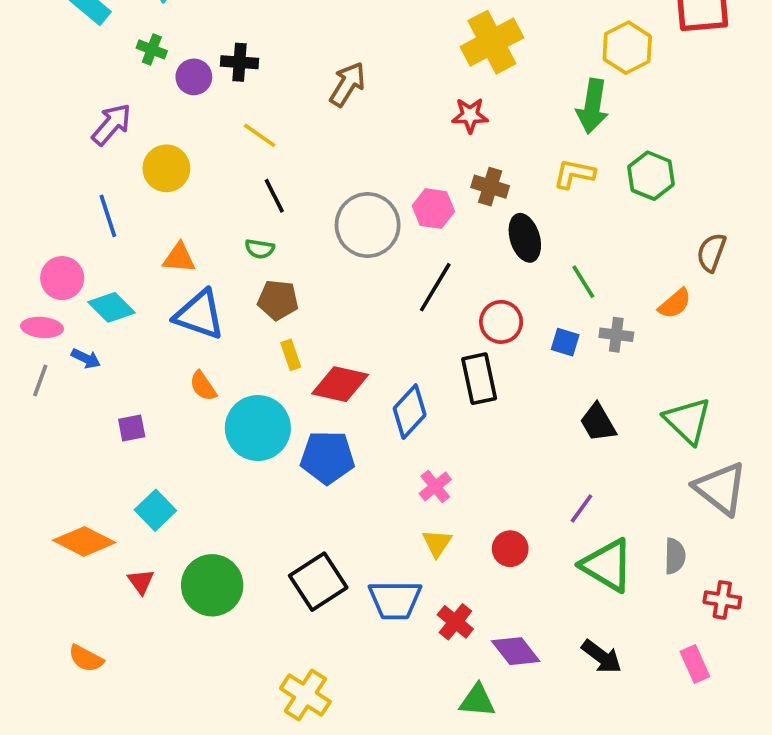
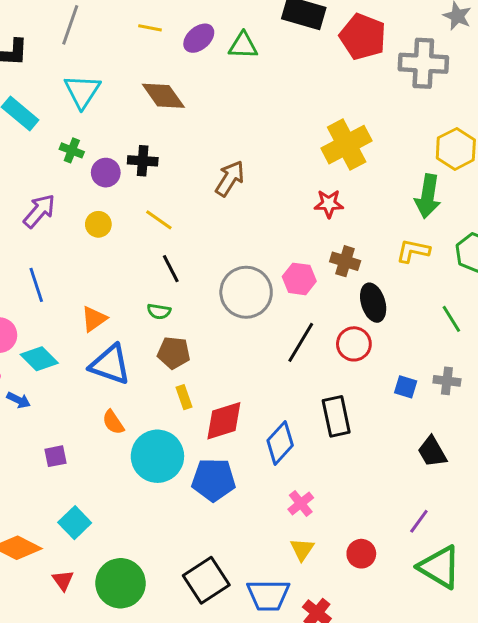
yellow circle: (166, 168) -> (98, 224), moved, size x0.7
orange triangle: (179, 258) -> (94, 319), turned -40
green line: (583, 282) -> (451, 319), moved
red circle: (501, 322) -> (354, 344), moved
red diamond: (340, 384) -> (224, 421), turned -30

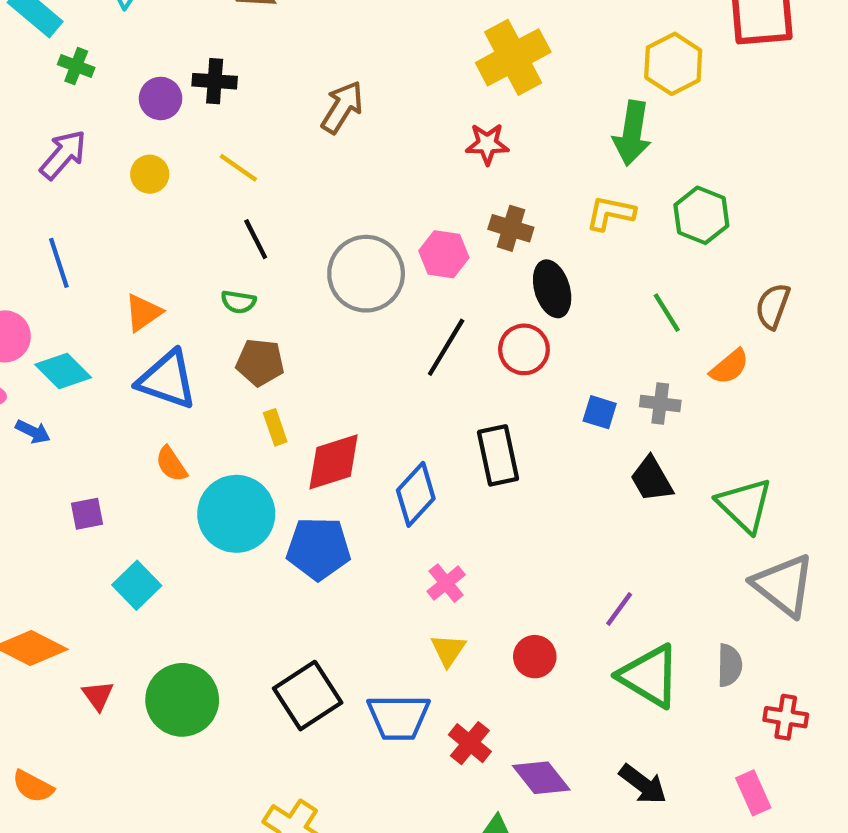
green cross: (72, 150) -> (76, 66), moved
black trapezoid: (432, 452) -> (652, 479), moved
cyan square: (75, 523) -> (137, 585), moved

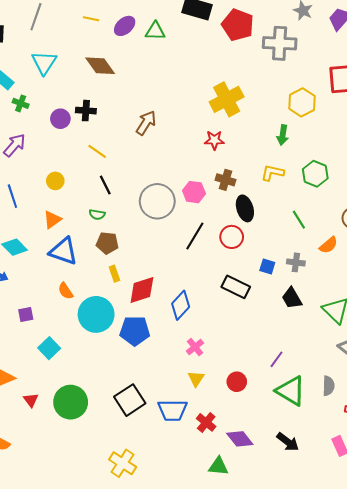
green arrow: (632, 133) -> (283, 135), size x0.7
yellow circle: (150, 174) -> (55, 181), moved
black rectangle: (498, 455) -> (236, 287), moved, turned -52

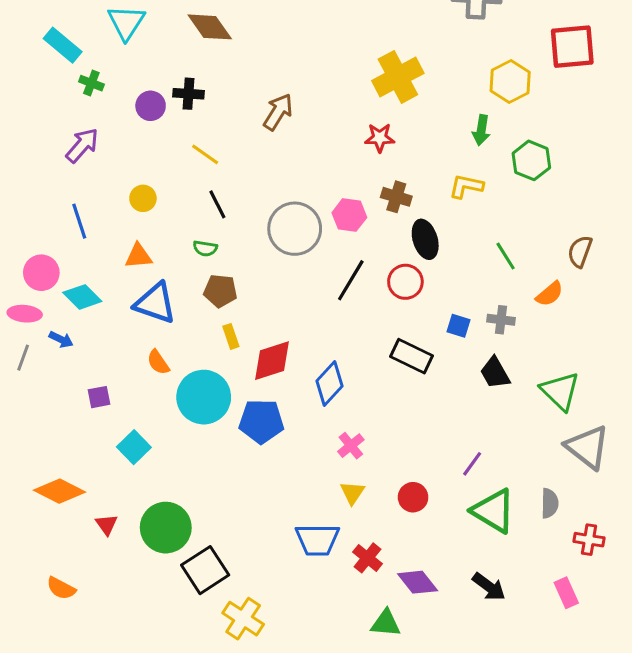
green hexagon: (315, 174) -> (531, 160), moved
orange triangle: (52, 220) -> (138, 256), turned 30
black square: (130, 400) -> (205, 570), moved

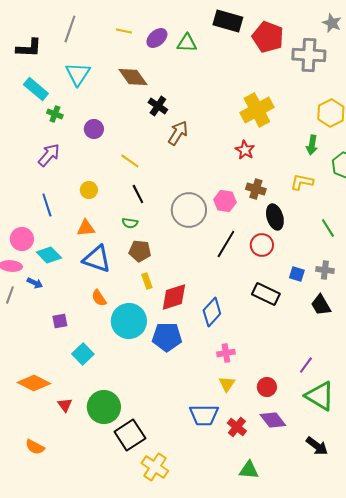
black cross: (188, 94) -> (158, 106), moved, turned 30
red star: (380, 138) -> (245, 150), turned 30
pink cross: (351, 446) -> (226, 353), turned 30
purple diamond: (418, 582) -> (273, 420), moved

